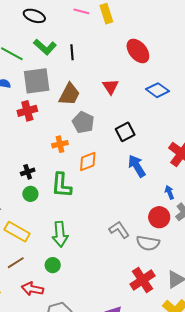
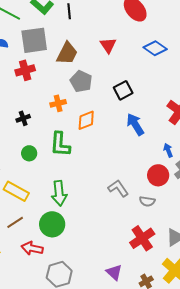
black cross: (28, 172) -> (23, 118), moved
gray semicircle: (148, 243) -> (147, 201), size x0.7
green circle: (53, 265) -> (52, 224), size x1.6

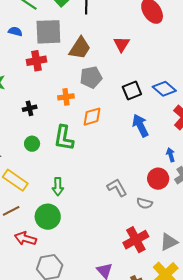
blue diamond: (155, 48) -> (164, 89), moved
gray pentagon: (81, 81) -> (91, 77), turned 30
green arrow: (59, 193) -> (58, 187), size x0.7

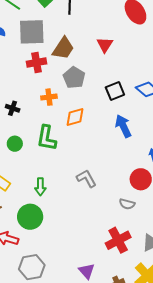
red cross: (36, 61) -> (37, 63), moved
gray pentagon: (91, 77) -> (74, 78), turned -30
black cross: (30, 108) -> (13, 108), turned 32
gray L-shape: (117, 188) -> (86, 179), moved

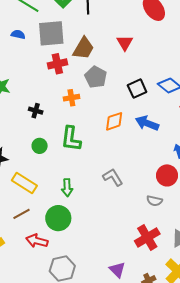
orange diamond: (75, 117) -> (114, 121), moved
blue arrow: (123, 126) -> (147, 123), turned -40

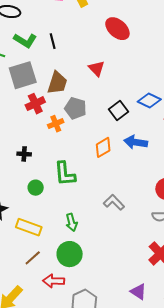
orange cross: (71, 98) -> (56, 124), moved

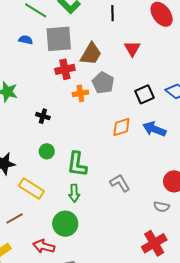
black line: (53, 41) -> (113, 13), moved
green L-shape: (65, 174) -> (77, 164), moved
brown line: (33, 258) -> (14, 218), moved

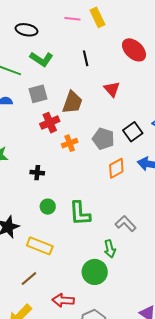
gray square: (59, 39) -> (38, 94), size x0.7
gray pentagon: (103, 83) -> (103, 139), moved
green arrow: (74, 193) -> (110, 249), moved
green circle: (65, 224) -> (95, 272), moved

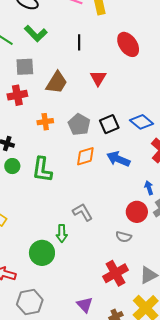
red cross: (50, 123) -> (17, 95), moved
green circle: (48, 207) -> (12, 166), moved
green L-shape: (80, 213) -> (42, 170), moved

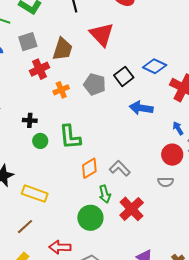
red triangle: (98, 78) -> (102, 34), size x1.5
red cross: (17, 95) -> (39, 69), moved
orange diamond: (85, 156) -> (89, 168), moved
red cross: (116, 273) -> (132, 209), moved

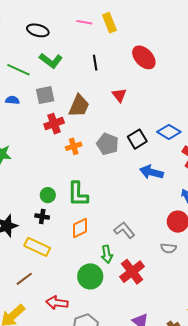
red triangle: (102, 34) -> (119, 95), size x0.6
black cross: (30, 120) -> (42, 217), moved
orange diamond: (89, 168) -> (80, 228), moved

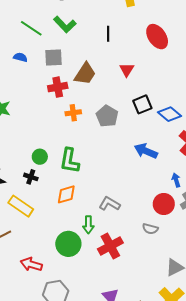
black square: (137, 139) -> (142, 104), moved
gray L-shape: (124, 230) -> (110, 204), turned -30

